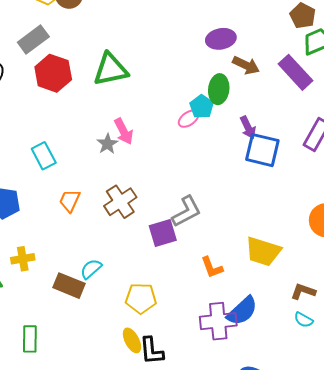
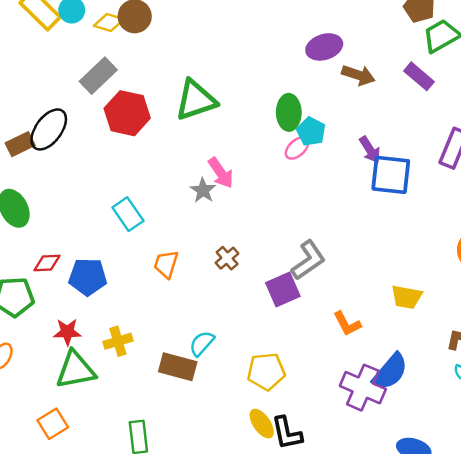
purple rectangle: (295, 72) -> (419, 76), size x0.7
green ellipse: (219, 89) -> (289, 112), moved
brown cross: (120, 202) -> (227, 258), size x0.6
yellow trapezoid: (263, 251) -> (407, 297), size x0.7
purple cross: (218, 321) -> (363, 388), turned 36

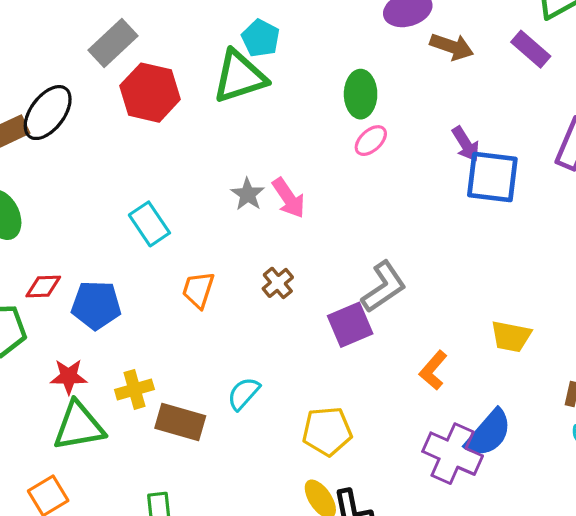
cyan pentagon: (311, 131) -> (261, 38), moved
pink arrow: (221, 173) -> (289, 198), moved
orange L-shape: (347, 324) -> (433, 370), turned 68
brown rectangle: (178, 367) -> (180, 422), moved

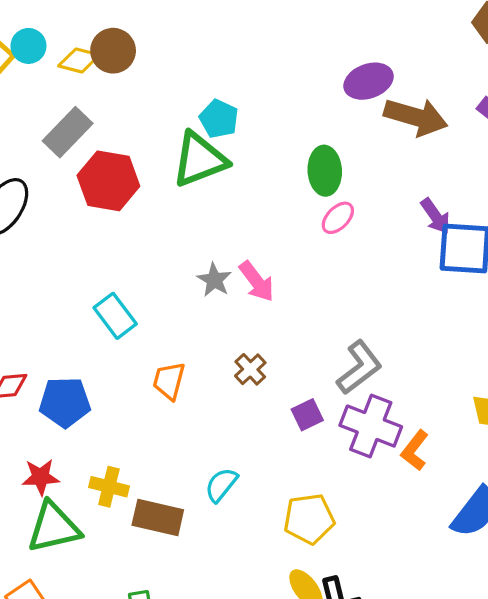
brown arrow: (452, 47) -> (416, 117), size x1.4
purple square: (350, 325) -> (307, 415), moved, size x0.7
yellow cross: (134, 389) -> (109, 487), turned 33
purple cross: (453, 454) -> (371, 426), moved

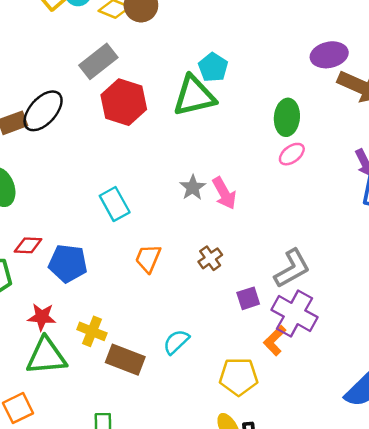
orange L-shape: (415, 450) -> (275, 341), moved

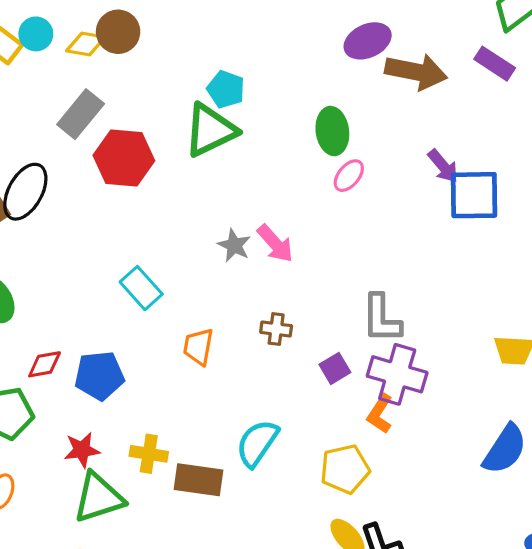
brown cross: (210, 258) -> (276, 329), turned -35
gray L-shape: (292, 268) -> (381, 319), turned 132
cyan semicircle: (176, 342) -> (257, 443), size x1.4

